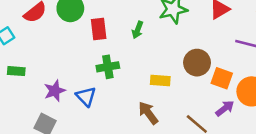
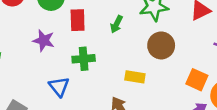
brown circle: (197, 63) -> (161, 45), moved
purple star: (55, 91) -> (44, 41), moved, turned 30

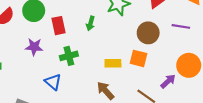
brown circle: (161, 45) -> (148, 33), moved
orange square: (197, 80) -> (138, 58), moved

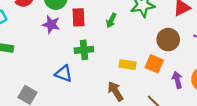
purple star: (34, 47) -> (51, 24), moved
purple arrow: (168, 81) -> (177, 80), moved, turned -70
blue triangle: (53, 82) -> (64, 74), turned -30

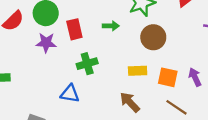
green arrow: (111, 20) -> (111, 26), turned -104
brown circle: (168, 40) -> (153, 37), moved
orange square: (154, 64) -> (168, 77), moved

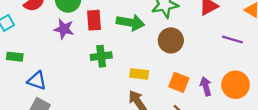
green arrow: (111, 26) -> (131, 22), size x1.6
yellow rectangle: (138, 71) -> (139, 74), moved
blue triangle: (70, 94) -> (37, 81), moved

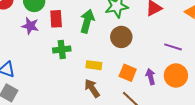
green arrow: (131, 22) -> (87, 21), turned -85
purple line: (232, 40) -> (173, 47), moved

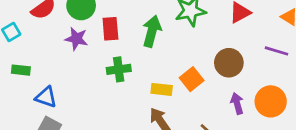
brown circle: (121, 37) -> (229, 63), moved
purple line: (173, 47) -> (276, 51), moved
orange square: (128, 73) -> (192, 79), moved, turned 30

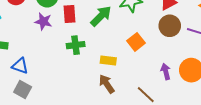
green arrow: (152, 31) -> (101, 16), turned 30
brown circle: (229, 63) -> (170, 26), moved
orange square: (192, 79) -> (136, 42), moved

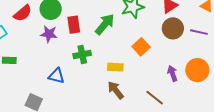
blue triangle: (20, 66) -> (56, 76), moved

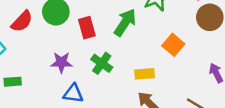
purple star: (49, 34) -> (61, 62), moved
green cross: (82, 55) -> (102, 63), turned -36

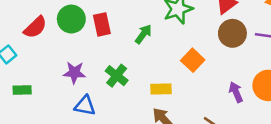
green arrow: (125, 22) -> (143, 34), size x0.7
red rectangle: (87, 28) -> (102, 24), moved

